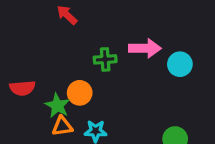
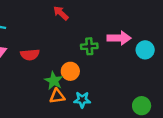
red semicircle: (22, 88) -> (30, 55), moved

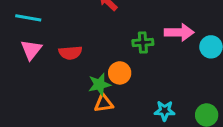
green star: (54, 81) -> (99, 85), turned 30
cyan star: (82, 100) -> (165, 111), moved

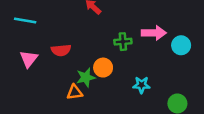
pink triangle: (31, 50) -> (29, 59), moved
orange triangle: (104, 103) -> (75, 92), moved
cyan star: (165, 111) -> (141, 85), moved

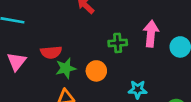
pink arrow: (154, 33) -> (151, 34), turned -85
green star: (86, 77) -> (66, 68), moved

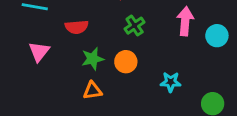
green cross: (118, 43) -> (135, 26), moved, turned -30
red semicircle: (51, 52) -> (77, 27), moved

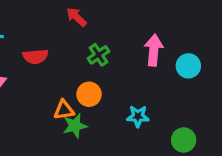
green star: (93, 59) -> (75, 126), moved
orange triangle: (93, 91) -> (64, 110), moved

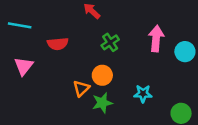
orange triangle: (64, 110) -> (81, 88), turned -36
green star: (75, 126) -> (102, 103), moved

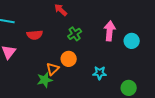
green star: (102, 103) -> (45, 80), moved

